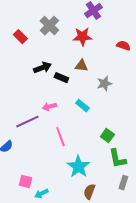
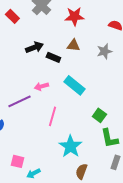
gray star: (104, 84) -> (104, 51), moved
cyan rectangle: (82, 106) -> (74, 85), size x1.5
pink line: (60, 137) -> (52, 116), turned 36

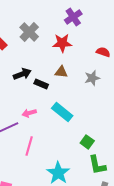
pink line: (52, 116) -> (29, 146), moved

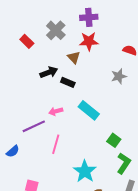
purple cross: (73, 17) -> (89, 17), moved, turned 30
brown triangle: (61, 72) -> (74, 57), moved, turned 40
green L-shape: (97, 165) -> (124, 163), turned -135

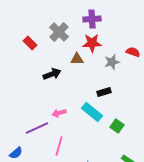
brown triangle: (74, 57) -> (77, 59), turned -48
gray star: (119, 76) -> (112, 62), moved
black rectangle: (68, 82) -> (104, 92), moved, turned -40
green square: (114, 140) -> (117, 126), moved

